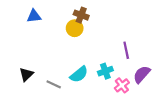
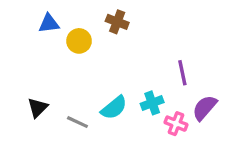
yellow circle: (75, 28) -> (79, 41), moved
pink cross: (122, 85) -> (176, 124), turned -32

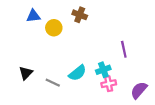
purple semicircle: (205, 108) -> (139, 90), moved
pink cross: (176, 124) -> (109, 84), moved, turned -32

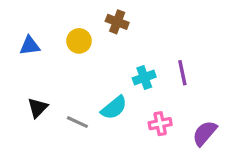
blue triangle: (33, 16) -> (30, 46), moved
cyan cross: (103, 70) -> (144, 78), moved

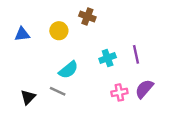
black triangle: (38, 108) -> (28, 97), moved
cyan semicircle: (114, 108) -> (68, 70), moved
purple semicircle: (205, 133) -> (144, 89), moved

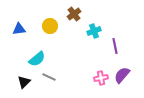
brown cross: (87, 16) -> (74, 14), turned 32
cyan cross: (108, 58) -> (94, 31), moved
cyan semicircle: (68, 70) -> (37, 59), moved

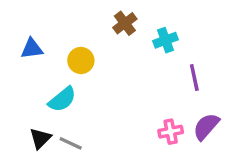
yellow circle: (50, 26) -> (81, 60), moved
cyan cross: (94, 31) -> (166, 40), moved
gray line: (49, 77) -> (71, 143), moved

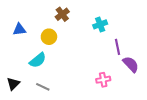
brown cross: (125, 23) -> (62, 14), moved
purple semicircle: (206, 127) -> (131, 64), moved, turned 96
black triangle: (40, 138) -> (13, 84), moved

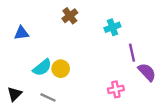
yellow circle: (49, 37) -> (61, 69), moved

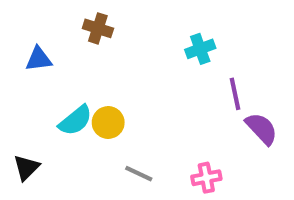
brown cross: (70, 16) -> (98, 28), moved, turned -35
pink cross: (116, 89) -> (206, 178), moved
gray line: (48, 97) -> (139, 174), moved

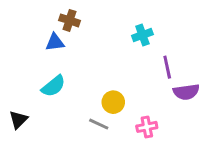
blue triangle: (39, 59) -> (55, 42), moved
yellow circle: (108, 122) -> (113, 102), moved
purple semicircle: (262, 129) -> (186, 92), turned 125

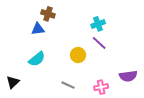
purple line: (167, 67) -> (99, 43), moved, turned -35
purple semicircle: (186, 92) -> (128, 76), moved
yellow circle: (113, 102) -> (78, 55), moved

